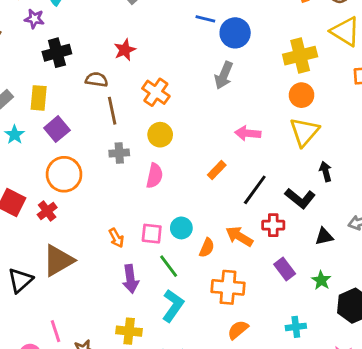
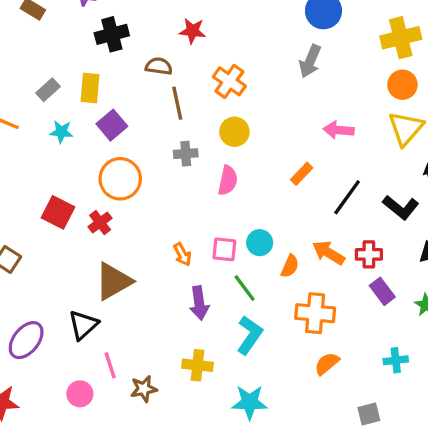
red star: (125, 50) -> (192, 31), turned 30
cyan star: (15, 135) -> (61, 132), turned -30
red cross: (273, 225) -> (369, 254), moved
black triangle: (20, 280) -> (83, 325), moved

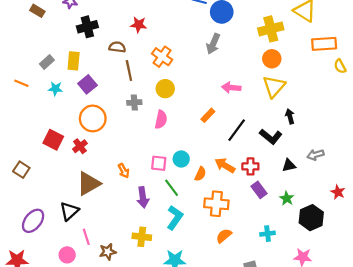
orange arrow: (182, 254) -> (124, 171), moved

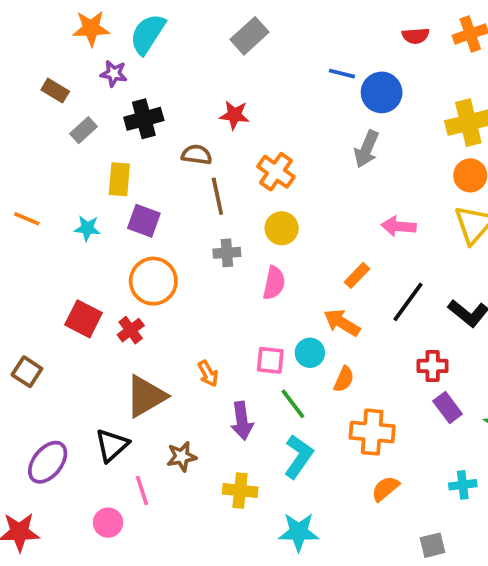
gray rectangle: (47, 62) -> (83, 130), moved
purple square: (87, 84) -> (144, 221), turned -30
orange arrow: (225, 165) -> (342, 323), moved
brown star: (108, 252) -> (182, 457), moved

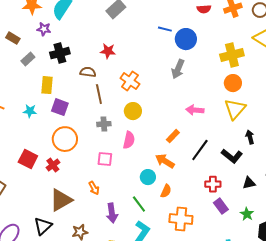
pink square: (270, 360) -> (105, 159), moved

